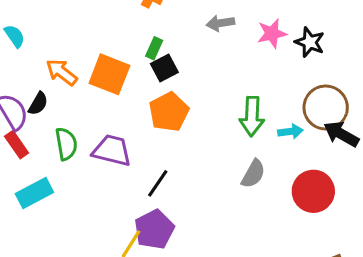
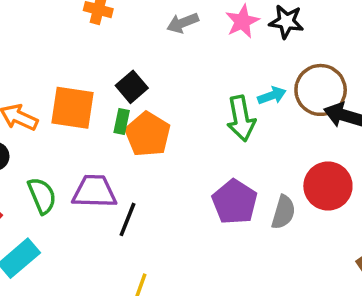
green rectangle: (154, 48) -> (122, 121), moved
cyan arrow: (290, 131) -> (272, 96), moved
gray semicircle: (253, 174) -> (283, 212), moved
black line: (158, 183) -> (127, 219), moved
purple pentagon: (154, 229) -> (235, 202), moved

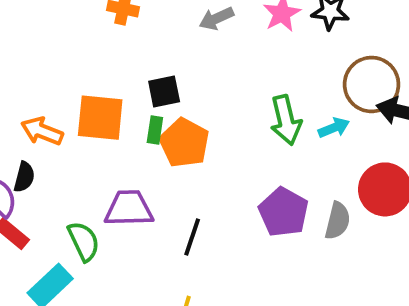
black square: (132, 87) -> (164, 91), turned 32
cyan arrow: (272, 96) -> (334, 128), moved
green semicircle: (42, 196) -> (84, 241), moved
black line: (127, 219) -> (192, 237), moved

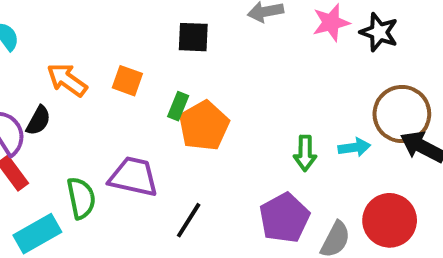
black square: (164, 91) -> (193, 37), moved
orange square: (100, 118) -> (127, 81), size x0.6
green arrow: (286, 120) -> (305, 153), moved, size x0.7

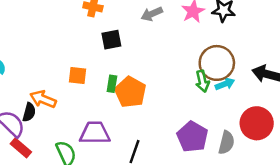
orange arrow: (67, 80) -> (43, 99), moved
brown circle: (402, 114) -> (217, 63), moved
green arrow: (305, 153) -> (202, 81), moved

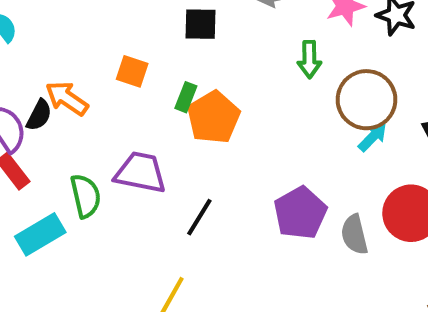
green arrow: (202, 81) -> (309, 59), moved
cyan arrow: (225, 84) -> (372, 137), turned -36
gray semicircle: (226, 143) -> (354, 235), turned 140

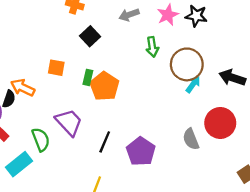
black square: (201, 24) -> (90, 36), turned -36
purple trapezoid: (140, 173) -> (69, 122), turned 44
purple pentagon: (300, 213) -> (141, 151), moved

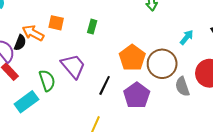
brown circle: (187, 64) -> (162, 64), moved
orange square: (56, 68) -> (56, 23), moved
orange pentagon: (104, 86) -> (132, 58), moved

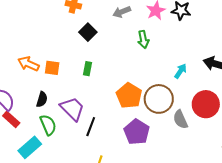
orange arrow: (33, 33) -> (28, 64), moved
black semicircle: (20, 43) -> (42, 99), moved
black line: (105, 85) -> (91, 127), moved

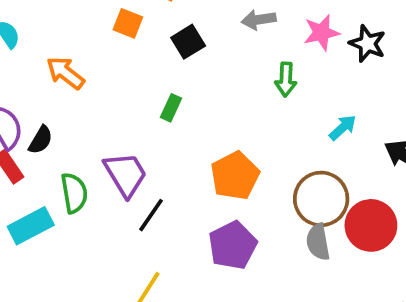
orange square: (52, 68) -> (128, 23), moved
cyan arrow: (180, 71) -> (343, 128), moved
black semicircle: (42, 99) -> (41, 140), moved
brown circle: (159, 99) -> (321, 199), moved

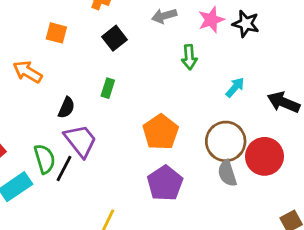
orange square: (128, 23) -> (56, 33), moved
black semicircle: (41, 140) -> (66, 108), moved
black line: (151, 215) -> (64, 168), moved

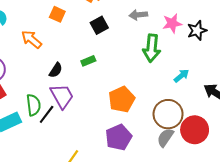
black star: (246, 24) -> (197, 30), turned 30
green arrow: (189, 57) -> (152, 48), size x1.5
green rectangle: (108, 88) -> (88, 61), turned 40
gray semicircle: (227, 173) -> (165, 138), turned 42

